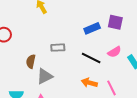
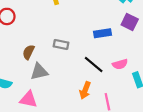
purple square: (115, 22) -> (130, 22), moved
orange arrow: (89, 83) -> (85, 90), turned -98

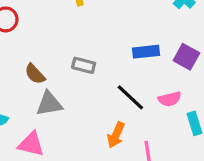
purple square: (130, 22) -> (186, 57), moved
brown semicircle: (28, 52) -> (35, 74), turned -72

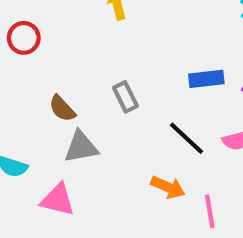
gray rectangle: (84, 65) -> (125, 97), turned 50
orange arrow: (116, 135) -> (168, 187), turned -90

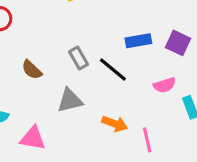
black line: (187, 138) -> (113, 69), moved
gray triangle: (81, 147) -> (70, 100), moved

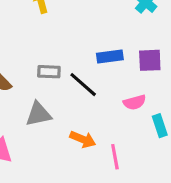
purple square: (178, 43) -> (150, 60), turned -30
gray rectangle: (79, 58) -> (49, 72), turned -60

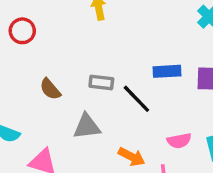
pink semicircle: (135, 102) -> (179, 141), moved

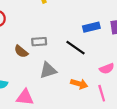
gray rectangle: (101, 82) -> (39, 42), moved

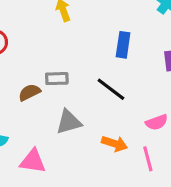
blue rectangle: (91, 27) -> (123, 45), moved, turned -70
brown semicircle: (21, 51) -> (29, 92), turned 112

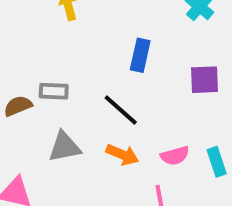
orange arrow: (115, 144) -> (122, 155), moved

